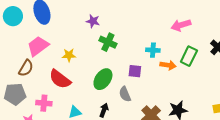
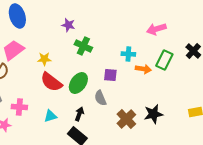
red semicircle: (60, 79) -> (51, 82), moved

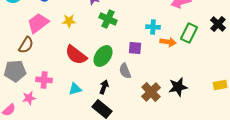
yellow star: (44, 59) -> (69, 21), moved

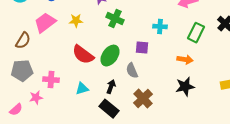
orange arrow: (168, 42) -> (185, 60), moved
brown semicircle: (26, 45) -> (23, 41), moved
brown cross: (151, 92) -> (143, 99), moved

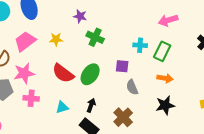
green rectangle: (196, 33) -> (162, 51), moved
gray semicircle: (132, 71) -> (132, 87), moved
pink star: (36, 98) -> (24, 73), moved, size x1.5

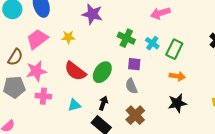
purple star: (80, 16) -> (92, 14), size x1.5
pink arrow: (168, 20) -> (160, 13), moved
green cross: (95, 37) -> (126, 38), moved
cyan cross: (140, 45) -> (152, 43), turned 32
gray semicircle: (132, 87) -> (131, 86), moved

